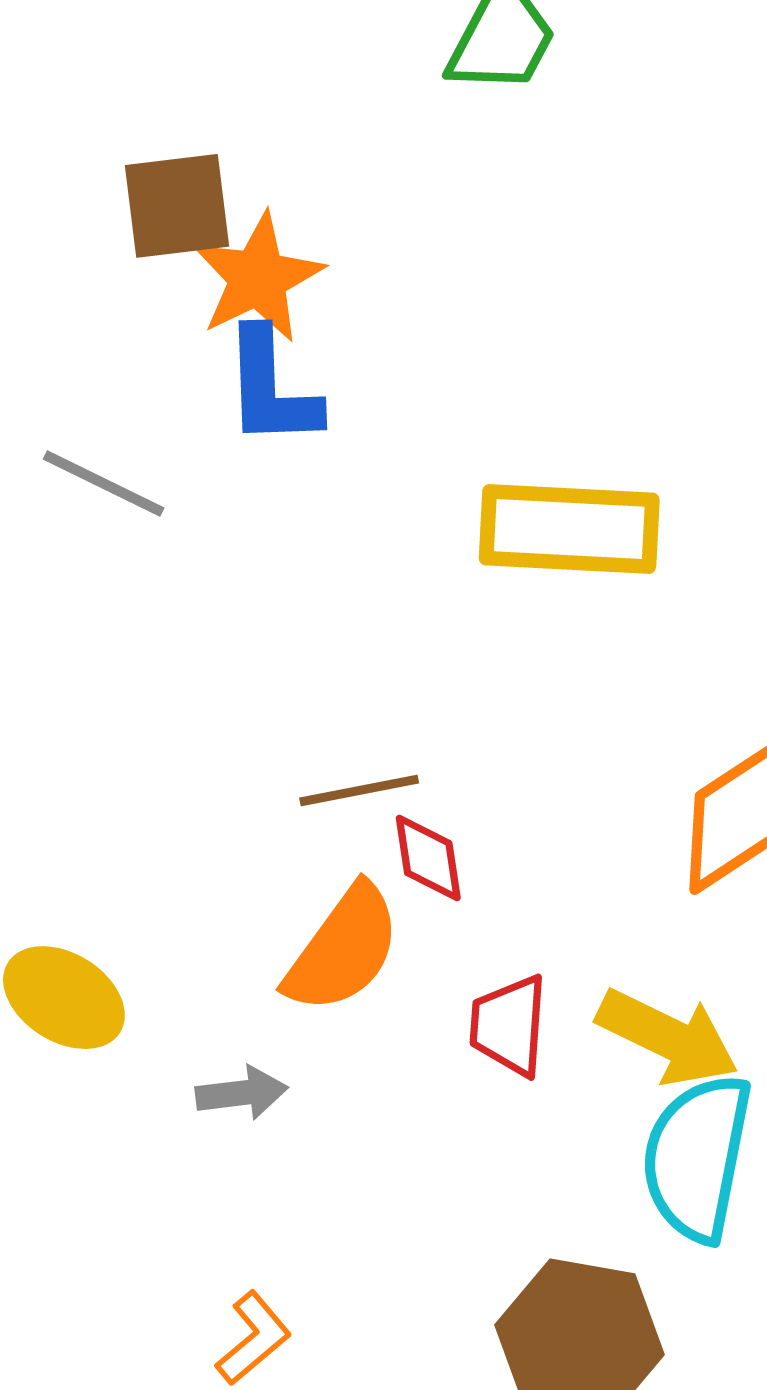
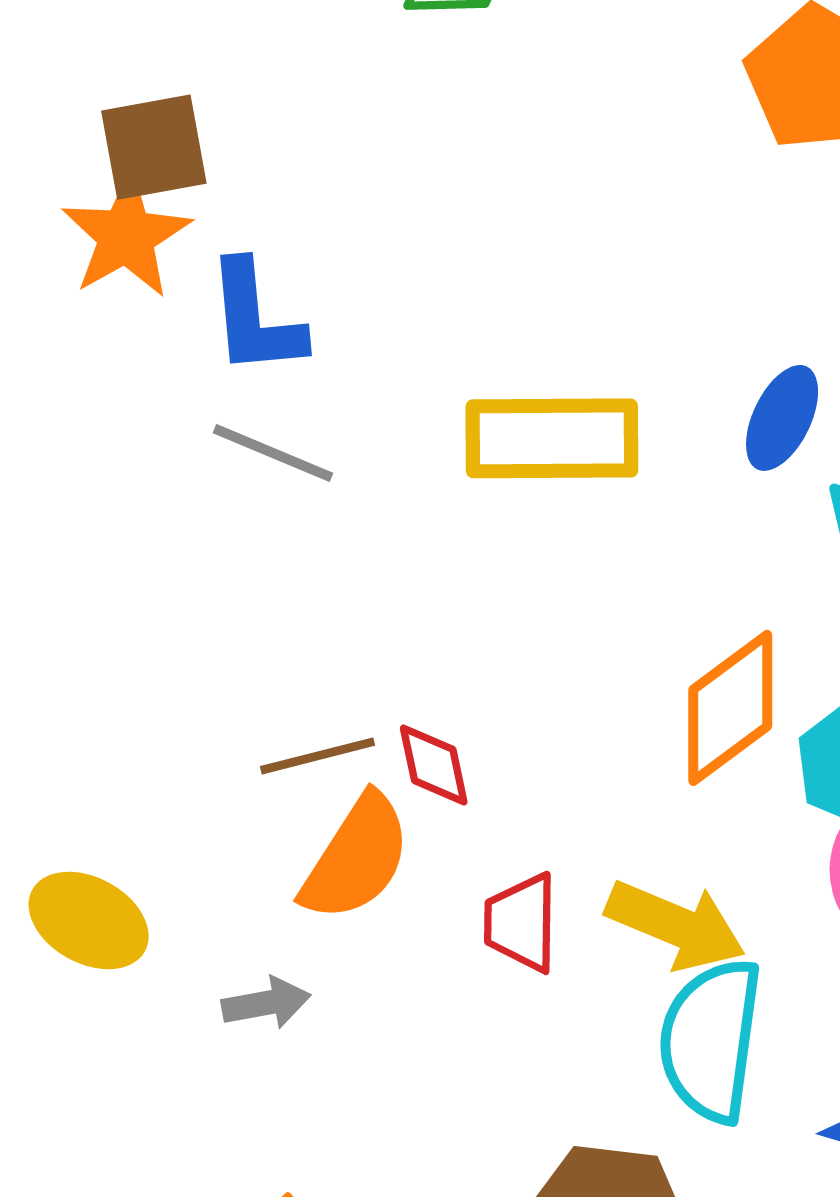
orange star: (258, 278) -> (126, 236), moved
gray line: (104, 483) -> (273, 453), moved
brown line: (359, 790) -> (318, 756), moved

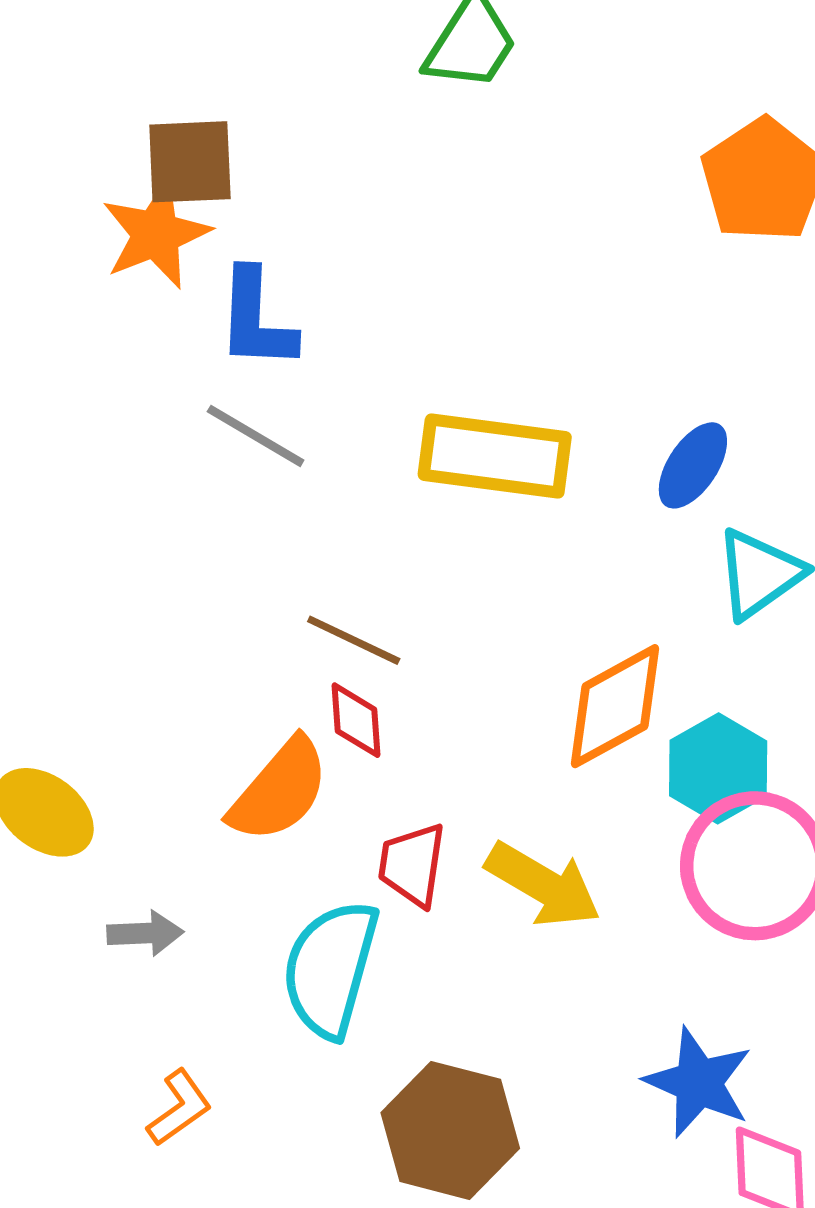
brown line: (318, 756) -> (354, 640), moved, turned 32
gray arrow: (266, 1003) -> (145, 933), moved
cyan semicircle: (711, 1040) -> (330, 969), moved

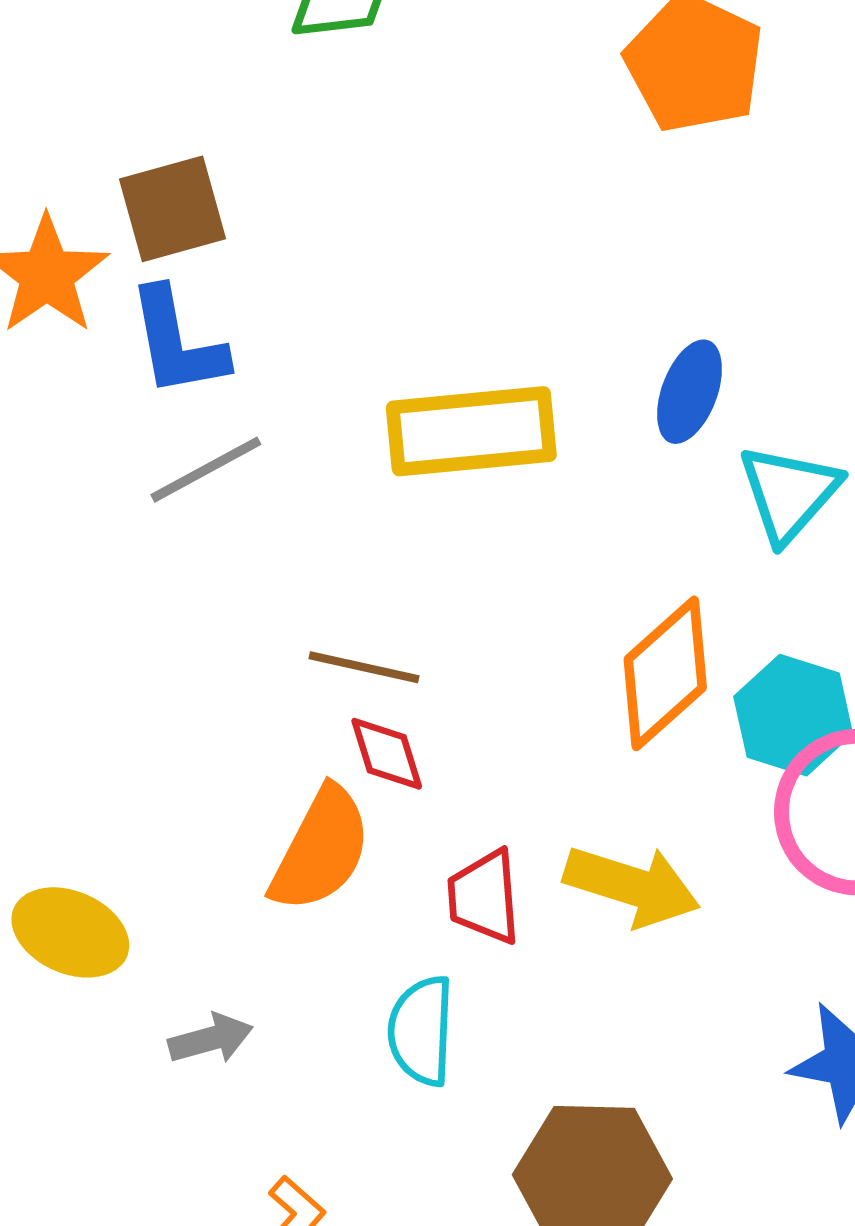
brown square: (190, 162) -> (172, 209), moved
gray line: (256, 436) -> (206, 470), turned -46
cyan semicircle: (330, 969) -> (421, 1031), size x0.7

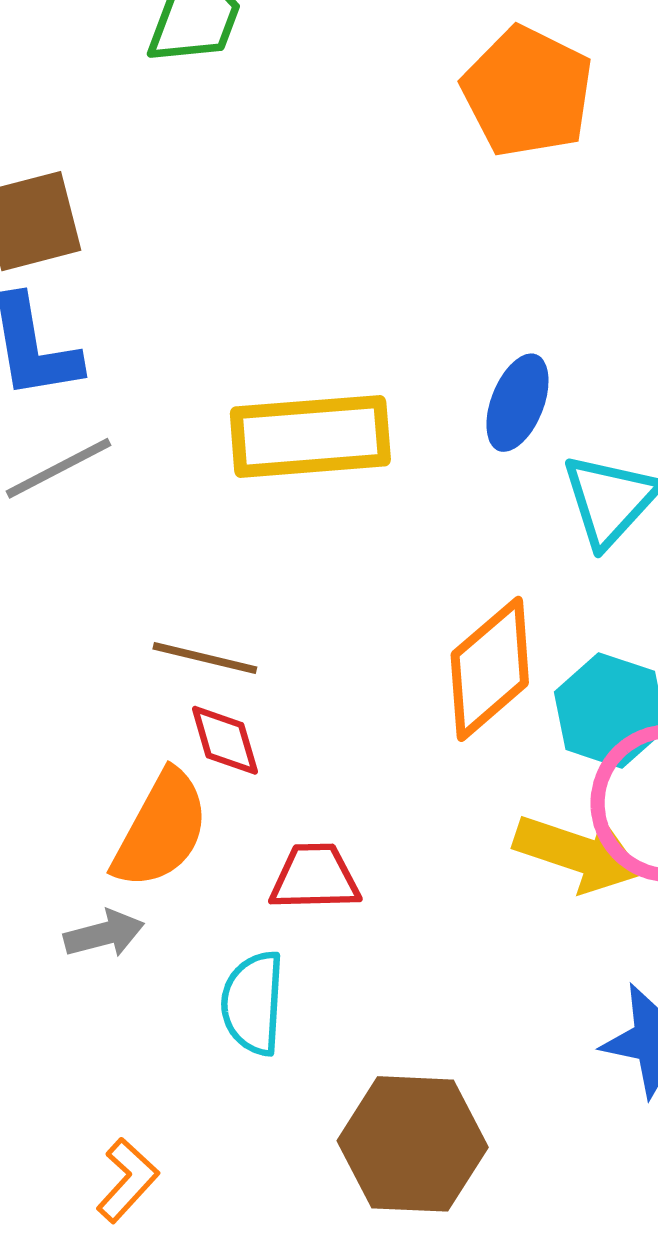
yellow arrow: (632, 886) -> (578, 853), moved
red trapezoid: (484, 897) -> (315, 877), turned 92
gray arrow: (211, 1039) -> (104, 934), moved

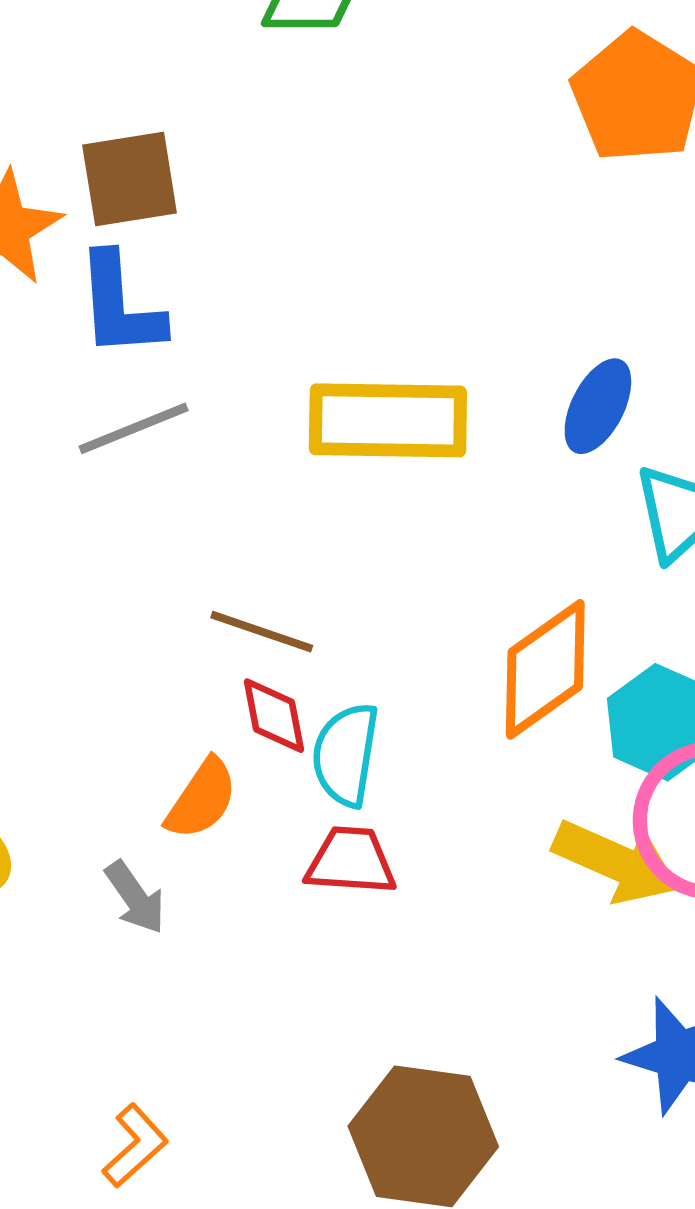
orange semicircle: (161, 830) -> (202, 799), size x0.7
gray arrow: (104, 934) -> (135, 897), turned 64
cyan semicircle: (253, 1003) -> (346, 755), moved

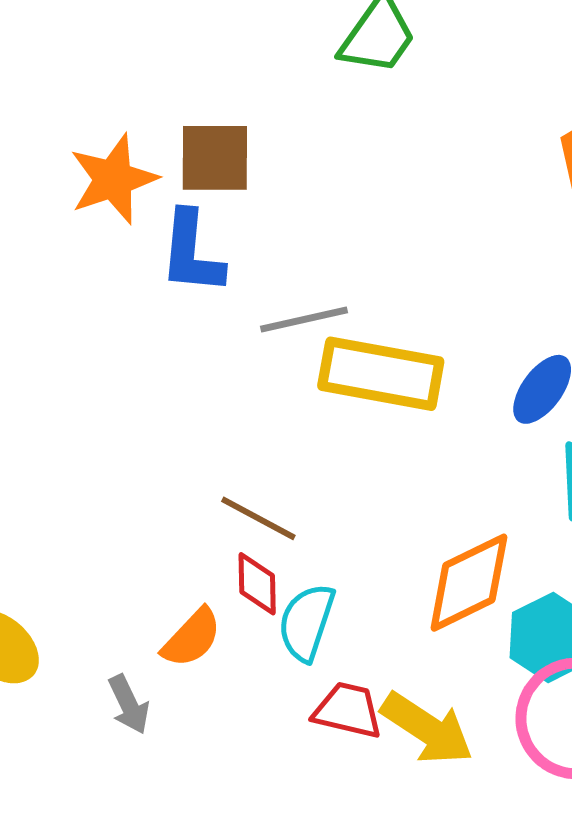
gray line: (134, 428) -> (304, 320), moved
red trapezoid: (351, 861) -> (348, 710), moved
yellow arrow: (616, 862) -> (427, 728), moved

